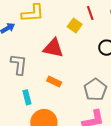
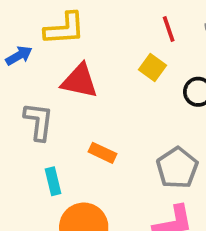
yellow square: (75, 25) -> (153, 68), moved
red triangle: (53, 48) -> (80, 81), moved

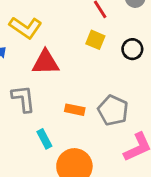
yellow L-shape: (65, 29) -> (25, 28), turned 52
gray pentagon: (177, 168) -> (113, 110), moved

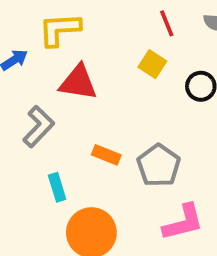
yellow L-shape: (25, 28) -> (60, 29), turned 132
gray L-shape: (23, 99) -> (39, 127), turned 40

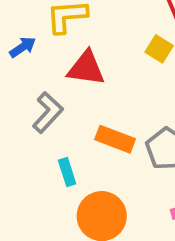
orange rectangle: (106, 155) -> (115, 139), size x1.4

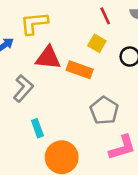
orange rectangle: (115, 139) -> (80, 70), moved

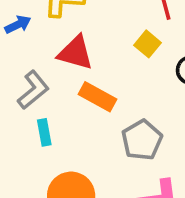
orange rectangle: (80, 70) -> (97, 97), moved
cyan rectangle: (37, 128) -> (44, 132), moved

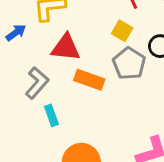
gray pentagon: (142, 140) -> (129, 64), moved

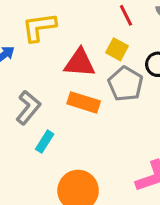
red triangle: (66, 48) -> (80, 63), moved
cyan rectangle: (51, 115) -> (45, 142), turned 54

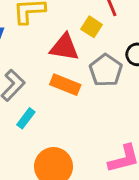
yellow square: (117, 49) -> (92, 27), moved

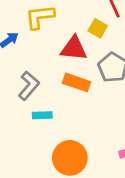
cyan rectangle: (26, 118) -> (42, 115), turned 54

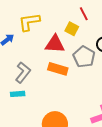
cyan rectangle: (42, 115) -> (18, 94), moved

